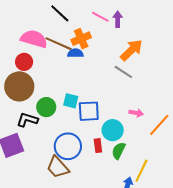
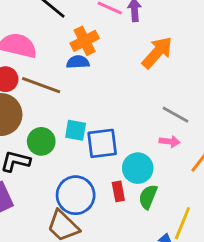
brown line: (59, 44) -> (41, 85), moved
gray line: (123, 72) -> (176, 115), moved

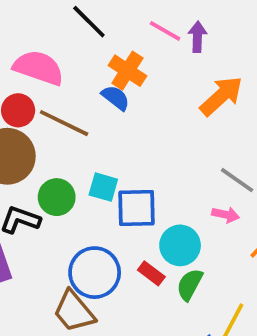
orange cross: (85, 41) -> (127, 71), turned -36
blue semicircle: (78, 62) -> (116, 98), turned 35
red rectangle: (118, 191) -> (151, 273), turned -48

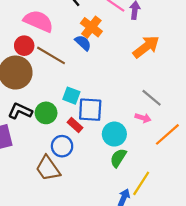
green circle: (57, 197) -> (46, 113), moved
blue circle: (95, 273) -> (62, 146), size x0.7
red rectangle: (151, 273) -> (75, 125), moved

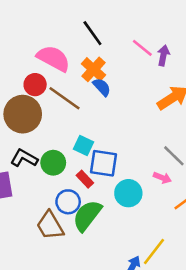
orange cross: (91, 27) -> (93, 69), moved
green semicircle: (118, 158) -> (87, 216), moved, size x1.5

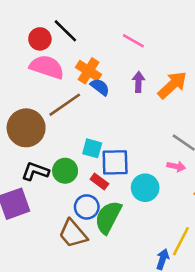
black line: (92, 33) -> (65, 31), moved
purple arrow: (163, 55) -> (138, 82), moved
red circle: (35, 85) -> (40, 39), moved
brown line: (64, 98) -> (65, 105), turned -60

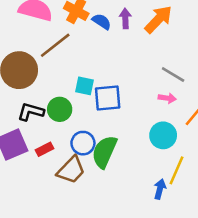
blue semicircle: (100, 87) -> (102, 22), moved
red rectangle: (99, 182) -> (44, 149), moved, turned -60
cyan circle: (145, 188) -> (163, 135), moved
brown trapezoid: (73, 234) -> (71, 170), turned -92

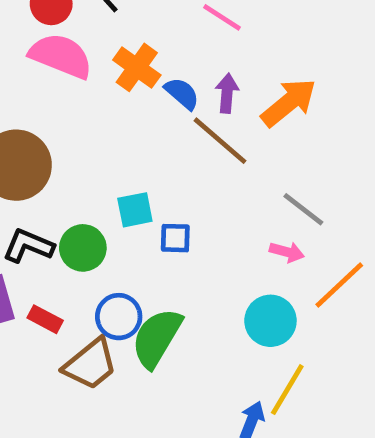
brown line: (55, 45) -> (220, 141), moved, turned 72
cyan square: (84, 86) -> (135, 210), turned -30
blue square: (108, 98) -> (175, 238), size x0.6
red rectangle: (44, 149) -> (45, 319), turned 48

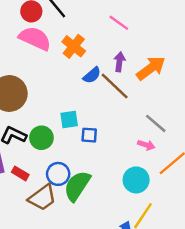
blue semicircle: (182, 93) -> (92, 75), moved, turned 96

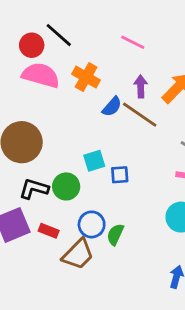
green semicircle: (77, 186) -> (115, 234), size x0.6

